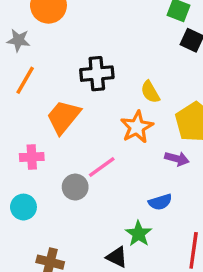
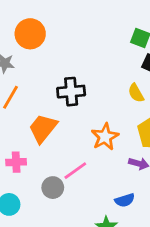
yellow semicircle: (150, 92) -> (136, 93), moved

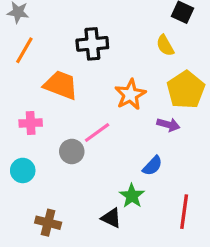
orange trapezoid: (43, 128) -> (61, 85), turned 72
blue semicircle: (125, 200) -> (152, 166), turned -30

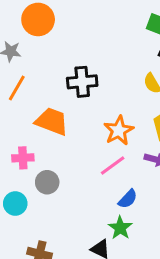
pink line: (97, 133) -> (113, 165), moved
gray circle: (72, 151) -> (47, 182), moved
blue semicircle: (152, 166) -> (128, 199), moved

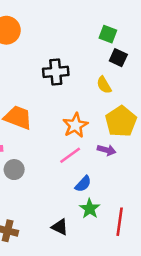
black cross: (82, 82) -> (56, 72), moved
green star: (120, 228) -> (90, 209), moved

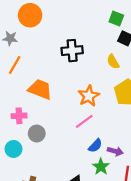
purple arrow: (107, 150) -> (115, 151), moved

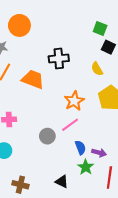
orange trapezoid: (40, 89) -> (33, 79), moved
gray circle: (37, 134) -> (47, 136), moved
blue semicircle: (95, 146) -> (80, 147), turned -64

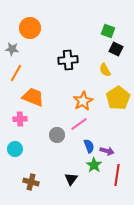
orange trapezoid: (33, 79) -> (33, 97), moved
black triangle: (62, 182) -> (71, 179), turned 40

